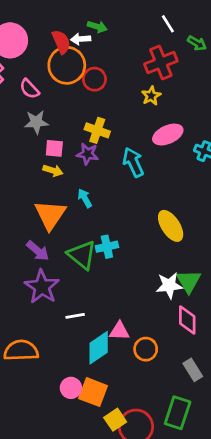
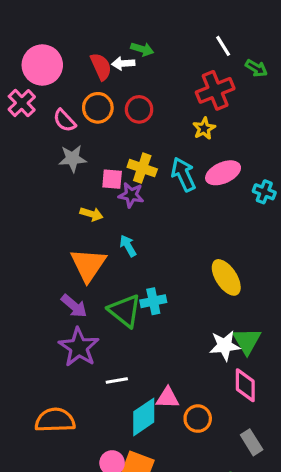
orange circle: (67, 65) -> (98, 108), moved, size x0.7
pink square: (54, 148) -> (112, 179), moved
cyan arrow: (133, 162) -> (183, 174), moved

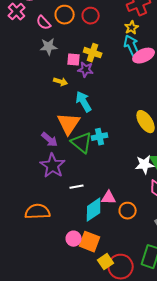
cyan arrow: (183, 174) -> (132, 46), moved
cyan arrow: (128, 246) -> (84, 102), size x1.5
orange triangle: (88, 265) -> (69, 124), moved

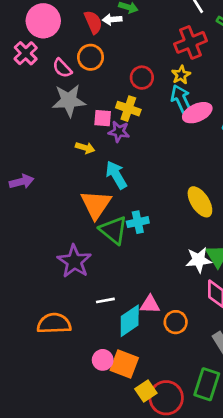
red circle: (91, 16) -> (142, 78), moved
gray star: (49, 47) -> (69, 101), size x1.4
purple arrow: (50, 140) -> (22, 182), moved, turned -54
white line: (77, 187) -> (105, 300), moved

